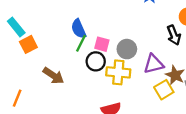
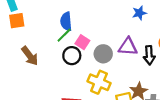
purple triangle: (154, 64) -> (128, 47), moved
yellow cross: (118, 72) -> (99, 82), moved

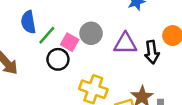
blue semicircle: (66, 21) -> (28, 22), moved
gray circle: (103, 54) -> (91, 33), moved

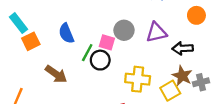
green line: (47, 35) -> (87, 53), moved
black arrow: (152, 52) -> (183, 48), moved, turned 108

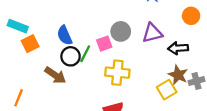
cyan rectangle: (18, 23) -> (18, 26), turned -30
pink square: (107, 42) -> (104, 44), turned -35
black circle: (100, 60) -> (71, 56), moved
yellow cross: (138, 79) -> (117, 73), moved

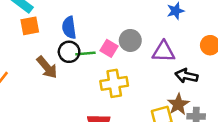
pink square: (104, 44) -> (109, 48), turned 35
green line: (85, 54) -> (85, 54), turned 42
yellow cross: (117, 73) -> (114, 83), turned -30

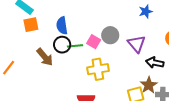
purple triangle: (164, 52) -> (137, 44), turned 48

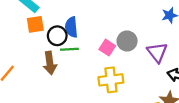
black circle: (62, 45) -> (57, 36), moved
green line: (75, 46) -> (69, 49), moved
brown arrow: (45, 57) -> (50, 63), turned 30

